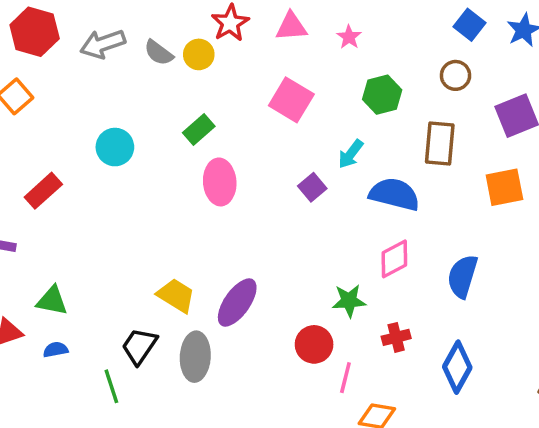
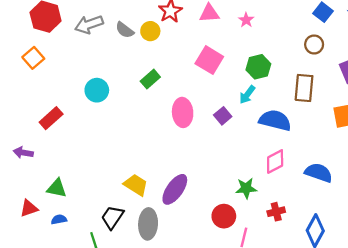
green hexagon: (382, 95) -> (258, 67), moved
pink ellipse: (220, 182) -> (183, 112), moved
blue semicircle: (463, 276) -> (319, 173), turned 92

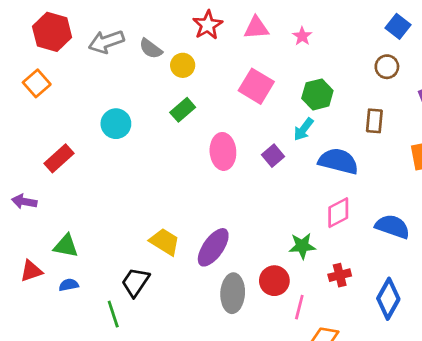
yellow circle: (150, 31) -> (183, 65), moved
brown rectangle: (304, 88) -> (374, 121), size x0.7
gray ellipse: (148, 224) -> (233, 293), moved

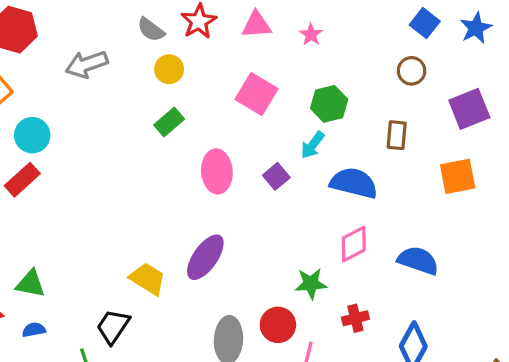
gray arrow: (106, 42) -> (87, 64), moved
gray semicircle: (151, 49) -> (151, 30), moved
cyan circle: (116, 124) -> (32, 135), moved
purple ellipse: (213, 247) -> (205, 257), moved

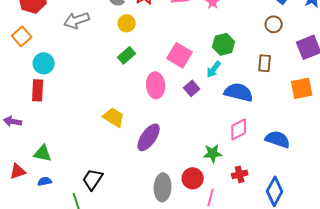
pink square: (256, 94) -> (180, 55), moved
red rectangle: (22, 180) -> (38, 90), turned -45
yellow trapezoid: (148, 279) -> (114, 117), moved

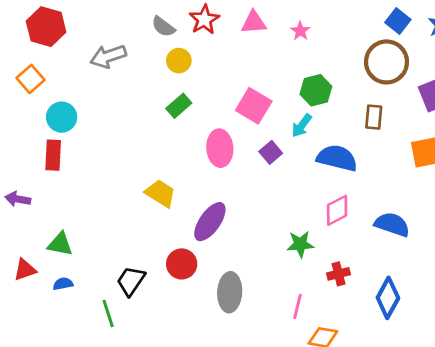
brown circle: (274, 24) -> (386, 62), size x1.8
red circle: (193, 178) -> (182, 264), moved

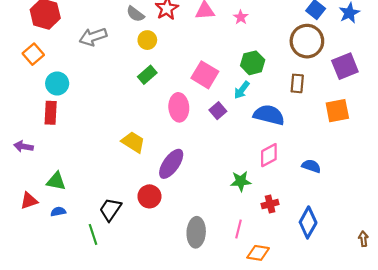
blue semicircle: (392, 224) -> (311, 166), size x0.7
gray ellipse: (230, 292) -> (196, 232), moved

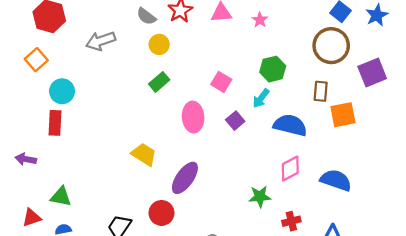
pink square: (205, 75) -> (221, 82), size x0.7
orange square: (337, 111) -> (343, 115), moved
blue semicircle: (311, 166) -> (336, 180), size x1.5

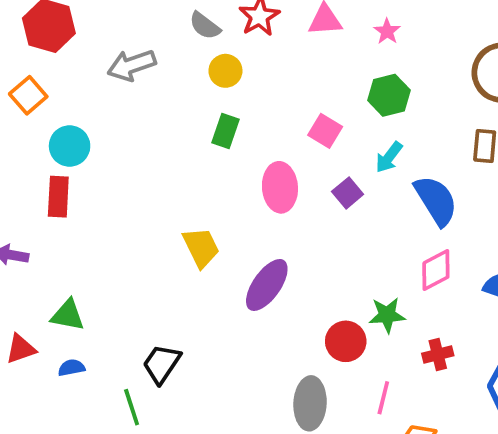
green hexagon: (273, 69) -> (389, 95), moved
green rectangle: (159, 82) -> (225, 131), turned -30
blue semicircle: (290, 125) -> (436, 200), turned 44
yellow trapezoid: (144, 154) -> (201, 247), turned 32
red circle: (162, 213) -> (346, 341), moved

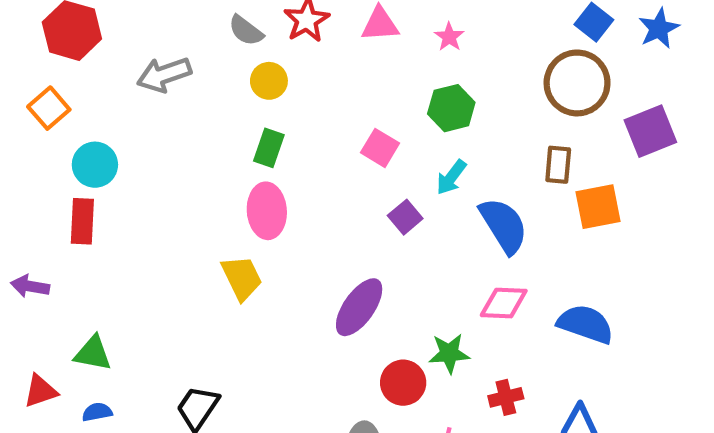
pink ellipse: (280, 187) -> (267, 211), moved
pink diamond: (436, 270) -> (504, 303), turned 30
purple ellipse: (267, 285) -> (359, 307), moved

